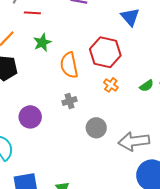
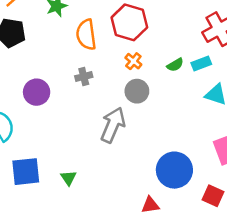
gray circle: (96, 128) -> (137, 91), moved
gray arrow: (134, 141) -> (113, 125), moved, turned 116

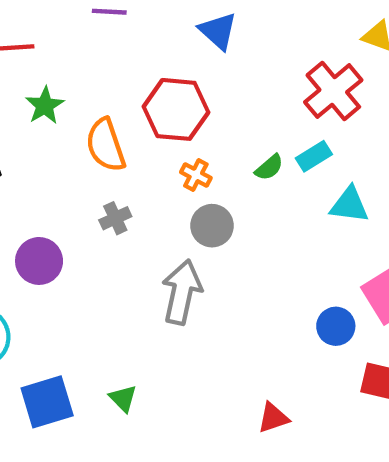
blue circle: (174, 170) -> (336, 326), moved, size x0.6

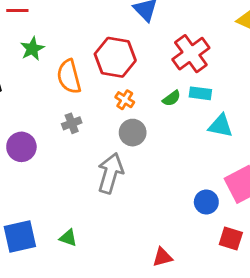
red cross: (333, 91) -> (191, 54), moved
cyan rectangle: (314, 156) -> (200, 93), turned 35
green triangle: (123, 398) -> (68, 238), turned -30

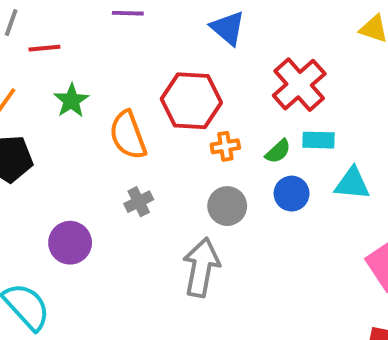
orange cross: (125, 100) -> (225, 146), moved, turned -36
blue circle: (206, 202) -> (292, 194), moved

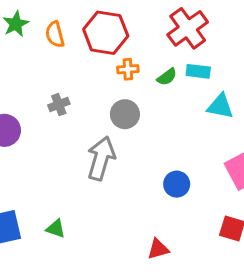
orange semicircle: (128, 135) -> (55, 34), moved, size x0.7
blue circle: (292, 194) -> (177, 184), moved

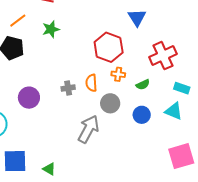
orange semicircle: (55, 34) -> (91, 83), moved
cyan rectangle: (198, 71) -> (182, 88), moved
blue circle: (177, 184) -> (142, 115), moved

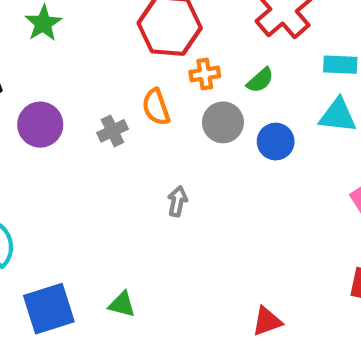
purple circle: (29, 98) -> (40, 125), moved
gray circle: (110, 103) -> (223, 122), moved
gray arrow: (89, 129) -> (177, 201), size x0.5

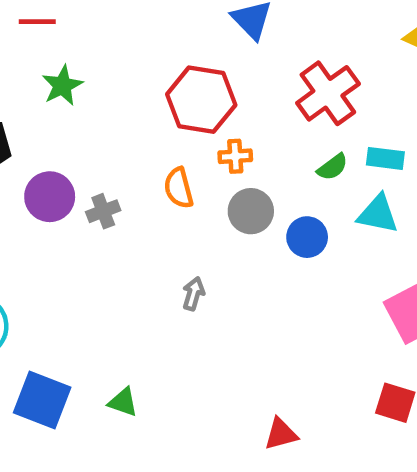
green semicircle: (260, 80) -> (333, 167), moved
gray cross: (112, 131) -> (103, 211), moved
blue square: (49, 309) -> (42, 400), turned 34

